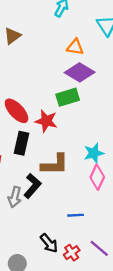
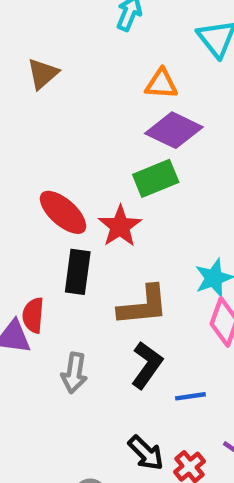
red star: (46, 121) -> (120, 226), turned 30
black L-shape: (32, 186) -> (147, 365), moved

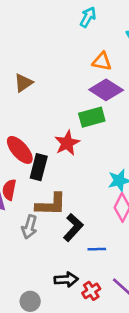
brown triangle: (43, 74) -> (23, 83), moved
red ellipse: (63, 212) -> (20, 150), moved
brown L-shape: (143, 306) -> (51, 205), moved
black arrow: (146, 453) -> (66, 280), turned -55

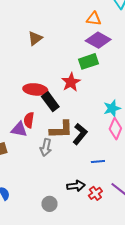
red ellipse: (20, 150) -> (35, 89), turned -40
black rectangle: (39, 167) -> (50, 102), turned -48
black L-shape: (73, 227) -> (80, 134), moved

